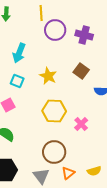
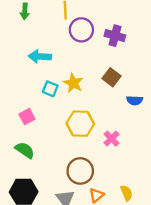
cyan arrow: (19, 53) -> (40, 56), turned 72
cyan square: (17, 81) -> (50, 89), moved
yellow semicircle: (94, 171) -> (127, 193), turned -96

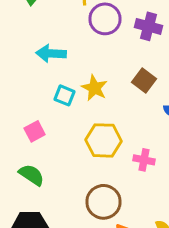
pink cross: (111, 139) -> (144, 160), turned -35

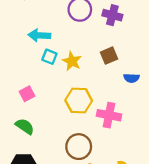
brown square: (144, 80) -> (109, 56), turned 30
cyan square: (65, 95) -> (49, 57), moved
pink cross: (144, 160) -> (109, 115), size x1.5

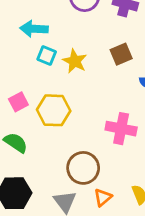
yellow hexagon: (79, 101) -> (54, 110), moved

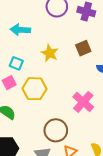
cyan square: (47, 55) -> (16, 63), moved
pink cross: (121, 129) -> (83, 102), turned 30

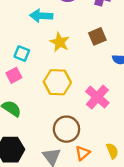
cyan arrow: (20, 30) -> (41, 16), moved
yellow hexagon: (35, 89) -> (57, 82), moved

